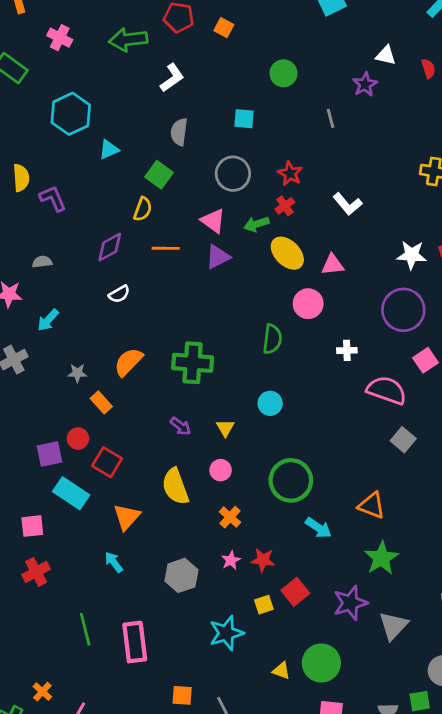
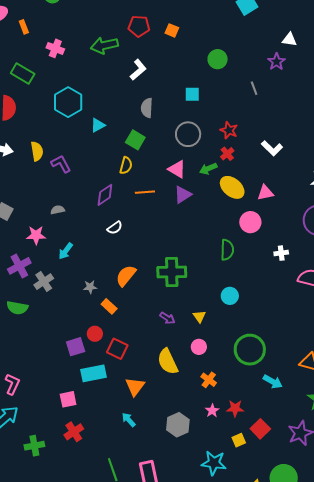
cyan rectangle: (71, 493) -> (94, 373), turned -40
cyan star: (226, 633) -> (214, 463), turned 30

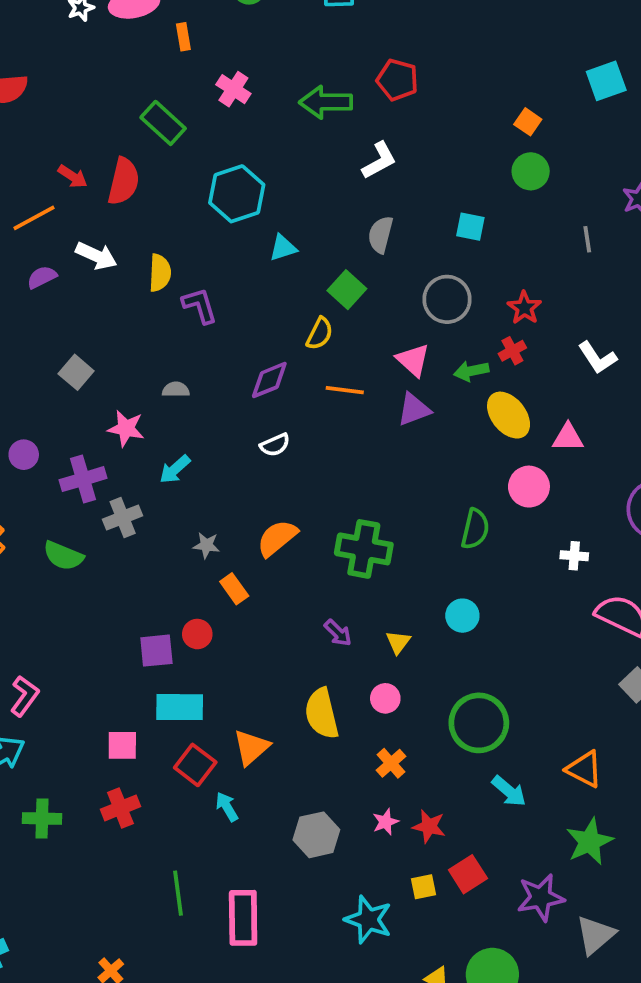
orange square: (172, 30) -> (528, 122), moved
red square: (117, 349) -> (195, 765), moved

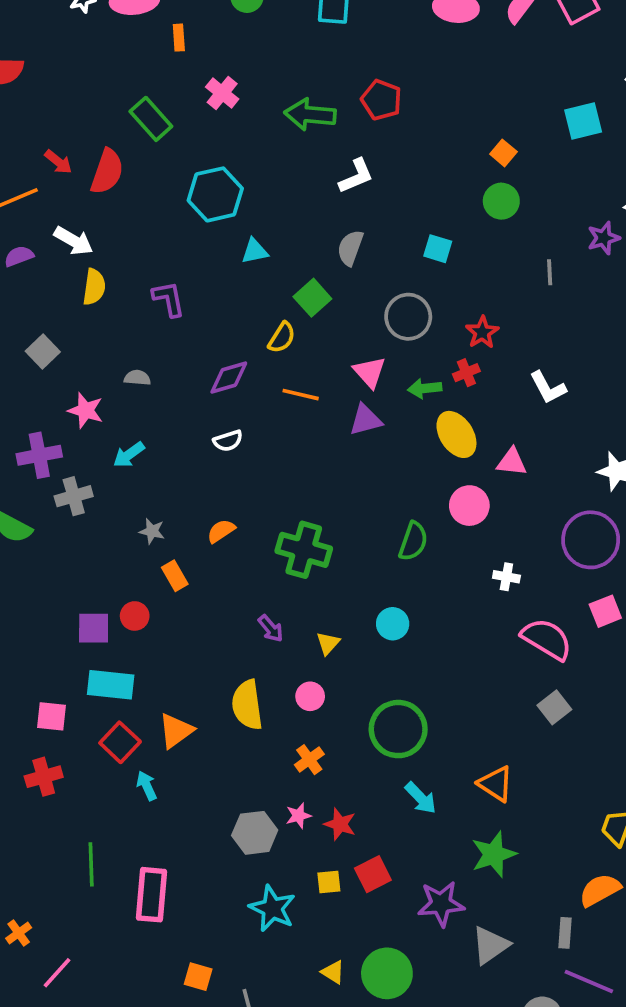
yellow semicircle: (160, 273) -> (94, 287), moved
orange semicircle: (277, 538) -> (221, 531), size x0.7
gray hexagon: (316, 835) -> (255, 833), moved

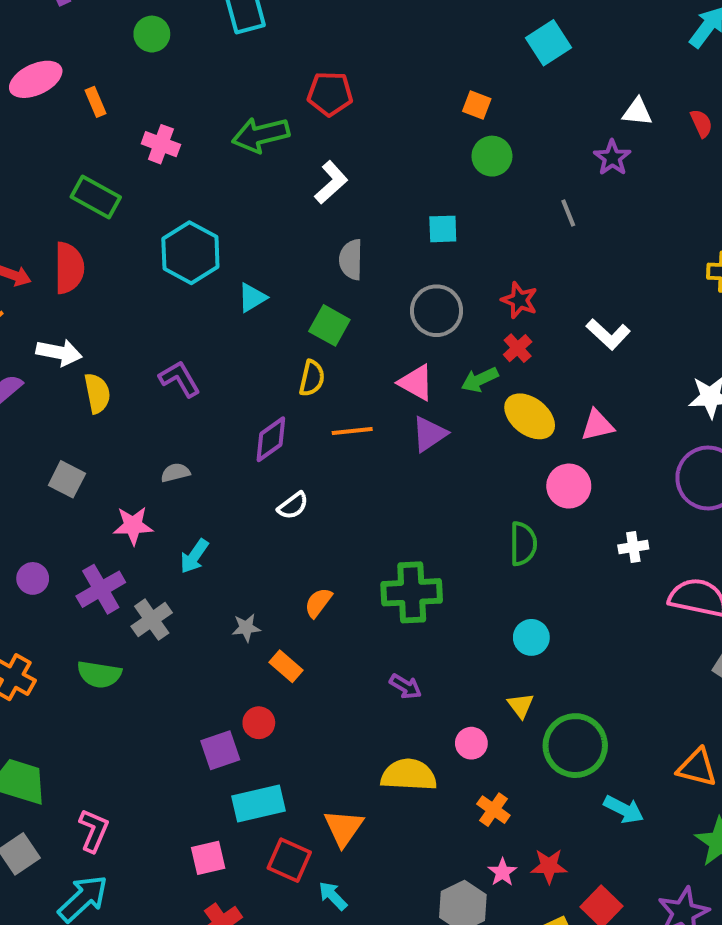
yellow triangle: (328, 643) -> (521, 706), moved
yellow semicircle: (247, 705) -> (409, 775), turned 120

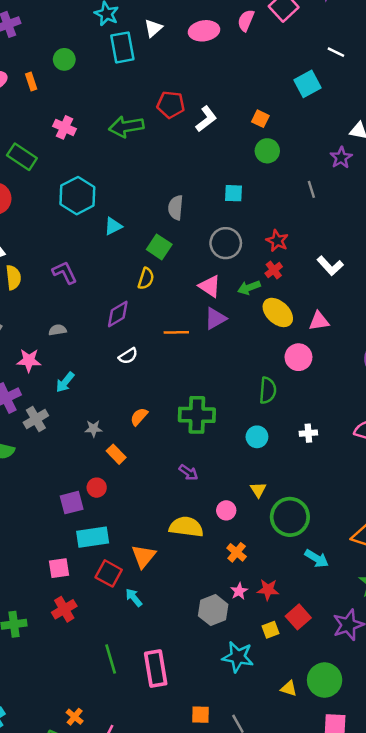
orange rectangle: (96, 102) -> (31, 82), moved
white L-shape: (331, 182) -> (206, 119), moved
orange line: (352, 431) -> (176, 332), moved
white cross: (633, 547) -> (308, 433), moved
cyan circle: (531, 637) -> (257, 437), moved

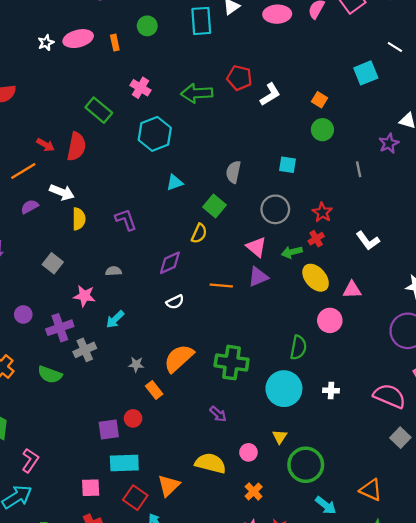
cyan hexagon: (77, 196) -> (155, 134), moved
orange semicircle: (139, 417) -> (179, 358), size x1.8
cyan circle: (257, 437) -> (284, 389), size x1.8

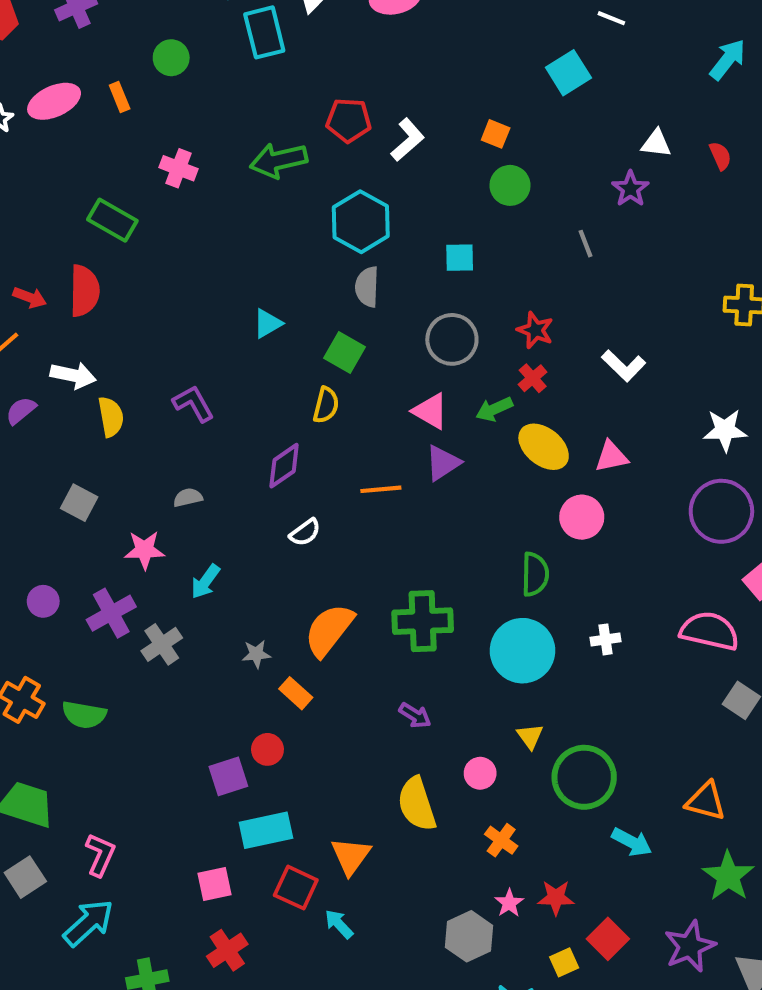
cyan hexagon: (155, 134) -> (361, 222), moved
green semicircle: (50, 375) -> (84, 715), moved
yellow semicircle: (210, 463) -> (417, 804), turned -112

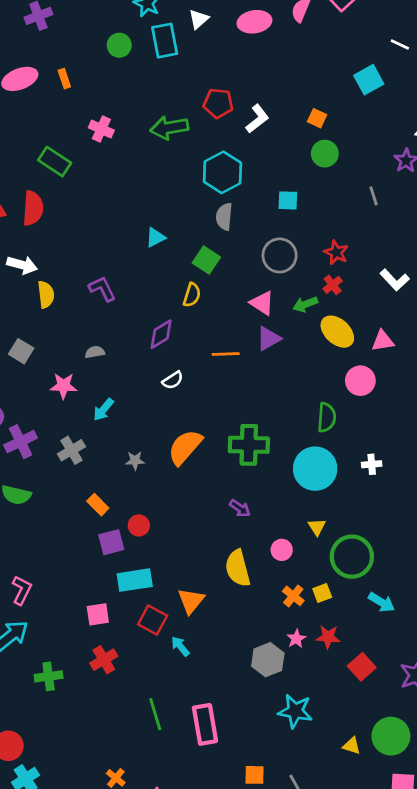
green circle: (171, 58) -> (119, 45), moved
purple cross: (111, 613) -> (21, 442), moved
orange rectangle: (296, 693) -> (98, 505), moved
yellow square: (564, 962) -> (322, 593), moved

